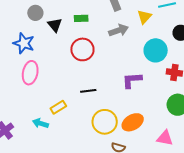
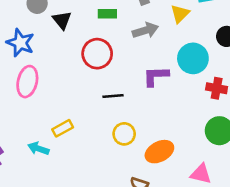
green rectangle: (81, 18) -> (107, 14), moved
purple L-shape: (132, 80) -> (156, 76), moved
black line: (88, 91) -> (113, 96), moved
yellow circle: (105, 122) -> (124, 134), moved, size x0.7

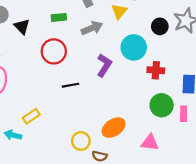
purple L-shape: (156, 76) -> (104, 65), turned 130
yellow circle: (124, 134) -> (81, 141), moved

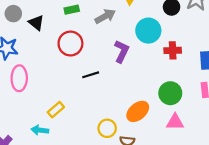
green circle: (162, 105) -> (170, 93), moved

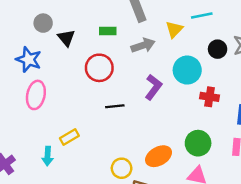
cyan arrow: (40, 130) -> (48, 156), turned -105

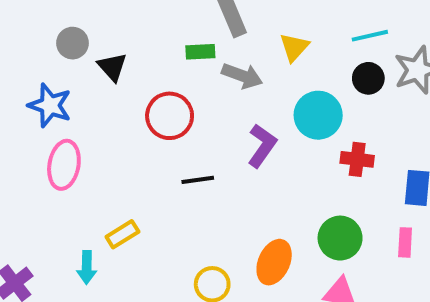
cyan line: (202, 15) -> (370, 36), moved
green rectangle: (108, 31) -> (200, 52), moved
gray arrow: (143, 45) -> (242, 76), turned 40
orange ellipse: (159, 156) -> (274, 262), turned -35

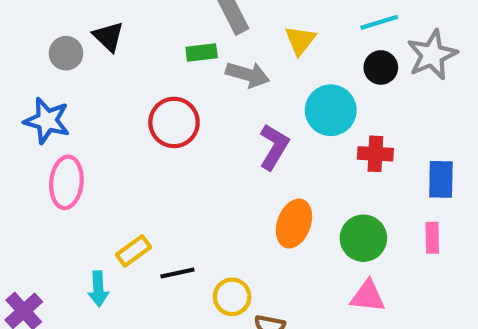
black triangle: (112, 67) -> (108, 37), moved
black line: (198, 180) -> (177, 273), moved
orange ellipse: (274, 262) -> (294, 224), moved

